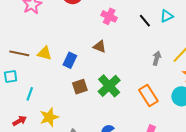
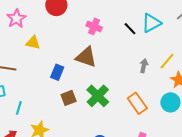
cyan triangle: (167, 16) -> (151, 23), size x1.5
brown triangle: (100, 47) -> (86, 57), size x1.6
yellow triangle: (45, 53) -> (33, 43), moved

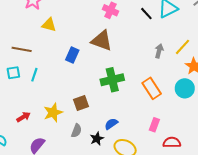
green cross: (98, 96) -> (112, 80), turned 30
brown square: (69, 98) -> (81, 103), moved
cyan line: (19, 108) -> (34, 75), moved

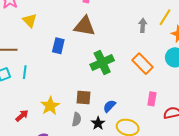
yellow triangle: (49, 25) -> (30, 20), turned 42
brown square: (81, 103) -> (83, 98), moved, turned 35

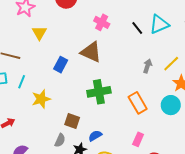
yellow star: (50, 106) -> (41, 99), moved

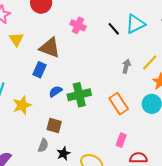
brown triangle: (91, 52) -> (50, 48), moved
blue semicircle: (95, 136) -> (55, 91), moved

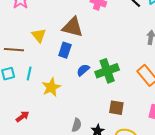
yellow triangle: (16, 39) -> (39, 35), moved
brown square: (54, 125) -> (116, 108), moved

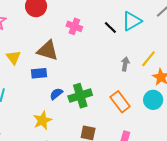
blue rectangle: (65, 50) -> (39, 73), turned 63
yellow star: (51, 87) -> (42, 120), moved

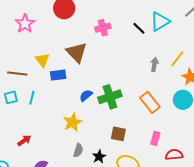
pink cross: (74, 26) -> (103, 28), turned -35
brown triangle: (48, 51) -> (77, 52), turned 30
blue rectangle: (39, 73) -> (58, 75), moved

